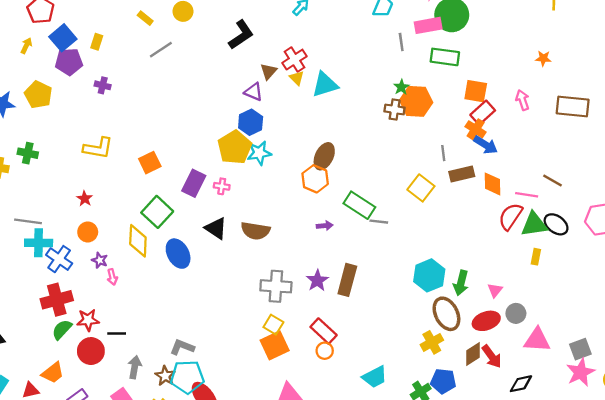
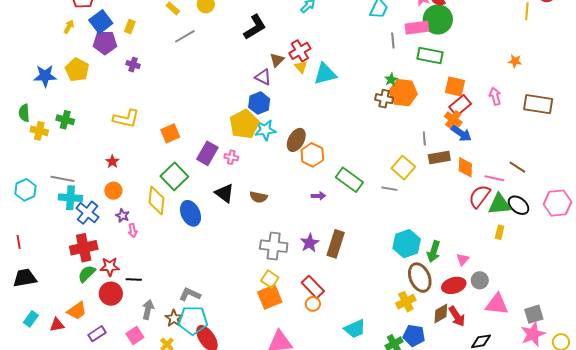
brown ellipse: (324, 156) -> (296, 140), moved
gray line: (379, 222) -> (389, 189), moved
brown semicircle: (255, 231) -> (258, 197), size x0.7

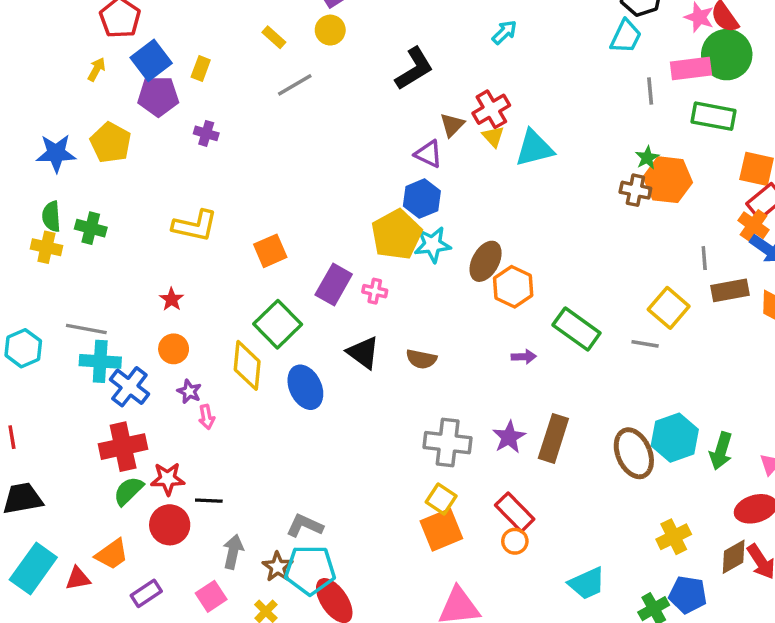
green semicircle: (24, 113) -> (51, 216), moved
brown ellipse: (420, 278) -> (634, 453), moved
cyan rectangle: (31, 319) -> (33, 569), size x1.8

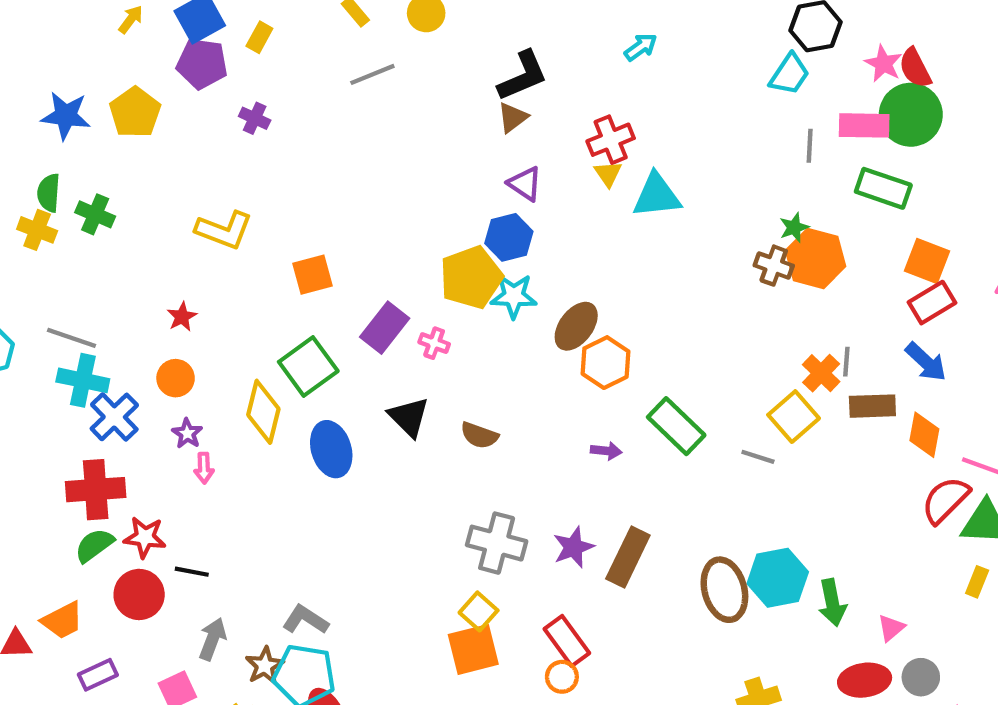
brown triangle: (452, 125) -> (513, 118), moved
orange cross: (754, 225) -> (821, 373), moved
green arrow: (721, 451) -> (832, 603), turned -36

